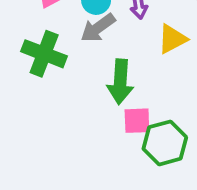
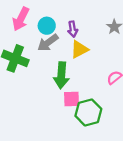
yellow triangle: (172, 39) -> (79, 49), moved

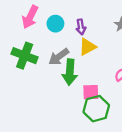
gray arrow: (48, 43) -> (59, 57), moved
pink square: (72, 99) -> (91, 92), moved

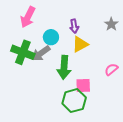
cyan circle: (55, 24) -> (51, 37), moved
gray arrow: (59, 57) -> (41, 53), moved
green hexagon: (96, 109) -> (74, 101), moved

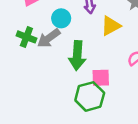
yellow triangle: (80, 44) -> (111, 26), moved
green cross: (23, 52) -> (26, 37), size x0.7

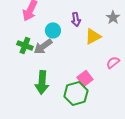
green arrow: (77, 56) -> (42, 82), moved
pink square: (101, 78) -> (85, 78), turned -35

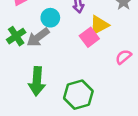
green cross: (25, 45) -> (16, 36), turned 35
pink square: (85, 78) -> (89, 37), moved

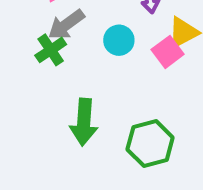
cyan circle: (50, 18) -> (119, 40), moved
gray arrow: (38, 37) -> (66, 25), moved

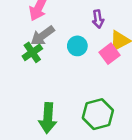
green arrow: (84, 122) -> (48, 118), moved

